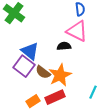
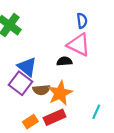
brown semicircle: (43, 72) -> (41, 90), turned -42

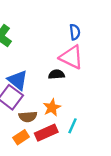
brown semicircle: (41, 90) -> (28, 117), moved
orange star: (60, 93) -> (52, 108), size x0.7
cyan line: (96, 112) -> (72, 126), moved

